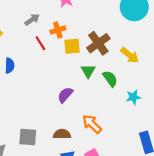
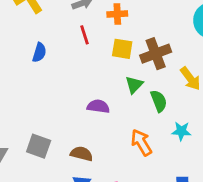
orange cross: (58, 30) -> (117, 14), moved
purple semicircle: (65, 95) -> (98, 106), turned 42
orange arrow: (92, 124) -> (141, 142), moved

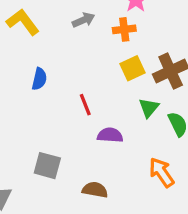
red line: (84, 35) -> (85, 105), moved
yellow square: (122, 49) -> (133, 68), turned -30
gray square: (39, 146) -> (47, 166), moved

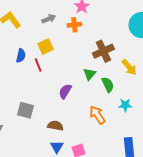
yellow square: (133, 68) -> (46, 47), moved
red line: (85, 105) -> (38, 65), moved
purple semicircle: (110, 135) -> (65, 91), turned -63

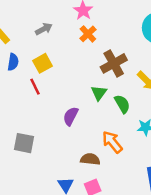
orange cross: (74, 25) -> (88, 34), moved, turned -32
blue semicircle: (21, 56) -> (13, 62), moved
brown semicircle: (55, 126) -> (90, 159), moved

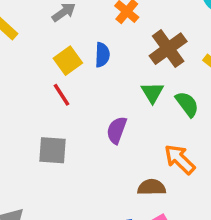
blue semicircle: (13, 62) -> (102, 55), moved
gray square: (24, 143) -> (52, 150), moved

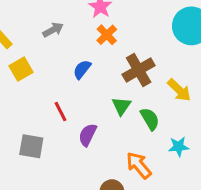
blue semicircle: (102, 55) -> (82, 69), turned -150
yellow square: (68, 61) -> (21, 69), moved
red line: (61, 95) -> (60, 112), moved

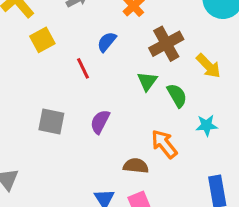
red line: (60, 112) -> (83, 68), moved
purple semicircle: (88, 135) -> (100, 122), moved

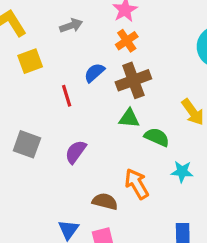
brown cross: (166, 44) -> (133, 80), moved
green triangle: (147, 81) -> (129, 118), turned 50
green semicircle: (177, 95) -> (157, 137), turned -45

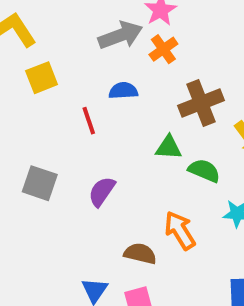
gray arrow: (71, 26) -> (120, 35), moved, size x1.5
blue semicircle: (94, 73) -> (123, 91), turned 40
brown cross: (133, 80) -> (201, 103), moved

